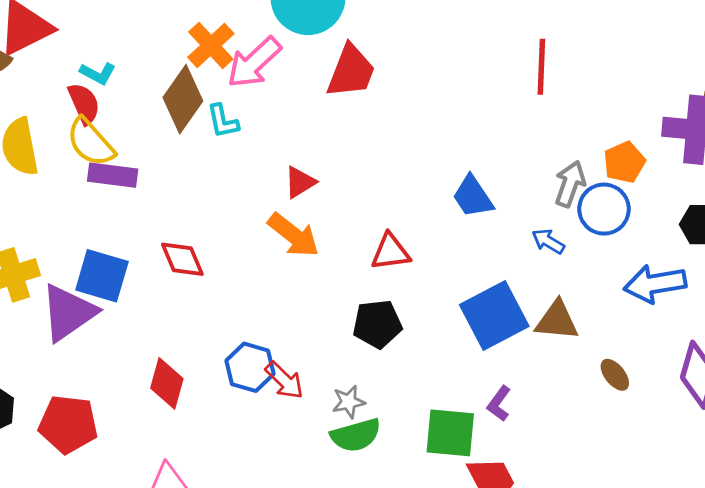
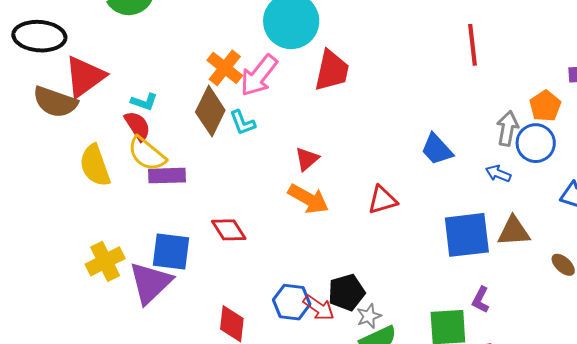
blue square: (494, 315) -> (467, 235), turned 30
black pentagon: (377, 324) -> (347, 292), moved

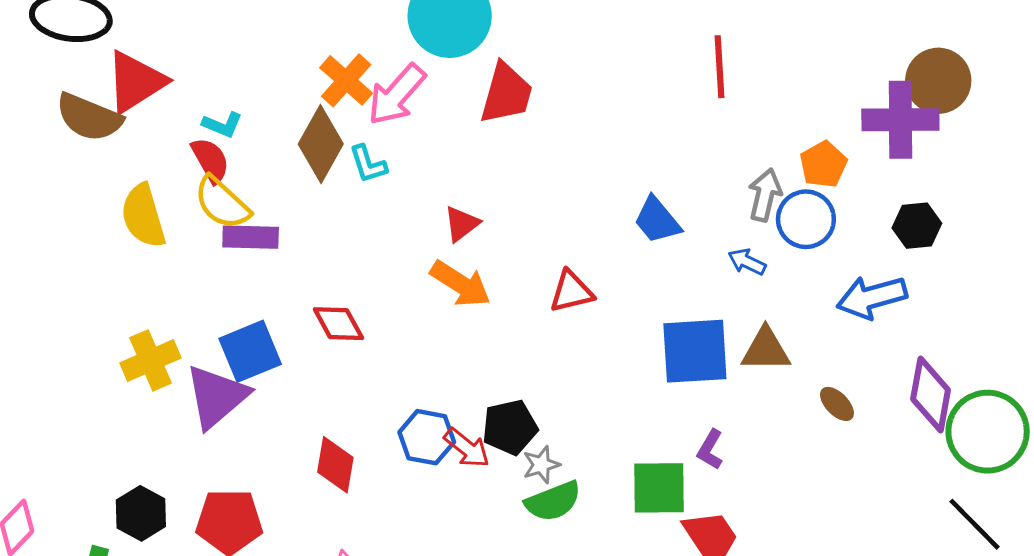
blue square: (171, 252) -> (250, 351), turned -33

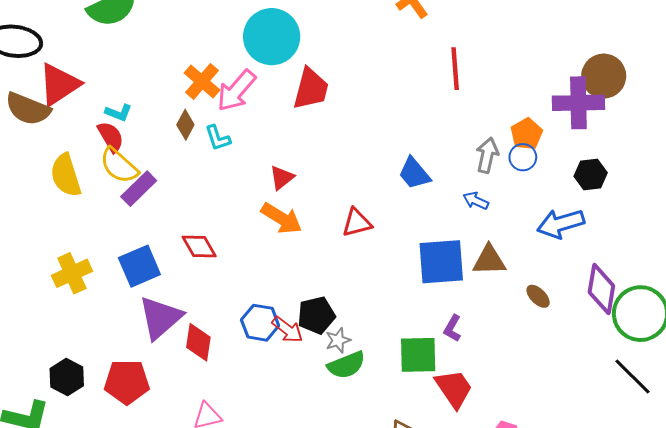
brown diamond: (321, 144) -> (185, 125), size x0.6
blue circle: (806, 219) -> (523, 157), moved, size x0.7
purple rectangle: (251, 237) -> (139, 189), turned -45
purple triangle: (217, 396) -> (160, 318), moved

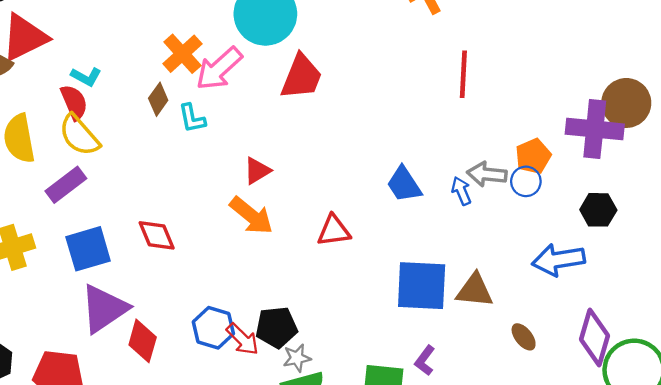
gray arrow: (487, 155) -> (487, 174), turned -104
purple rectangle: (139, 189) -> (66, 185), moved
blue arrow: (476, 201) -> (461, 191), moved, turned 35

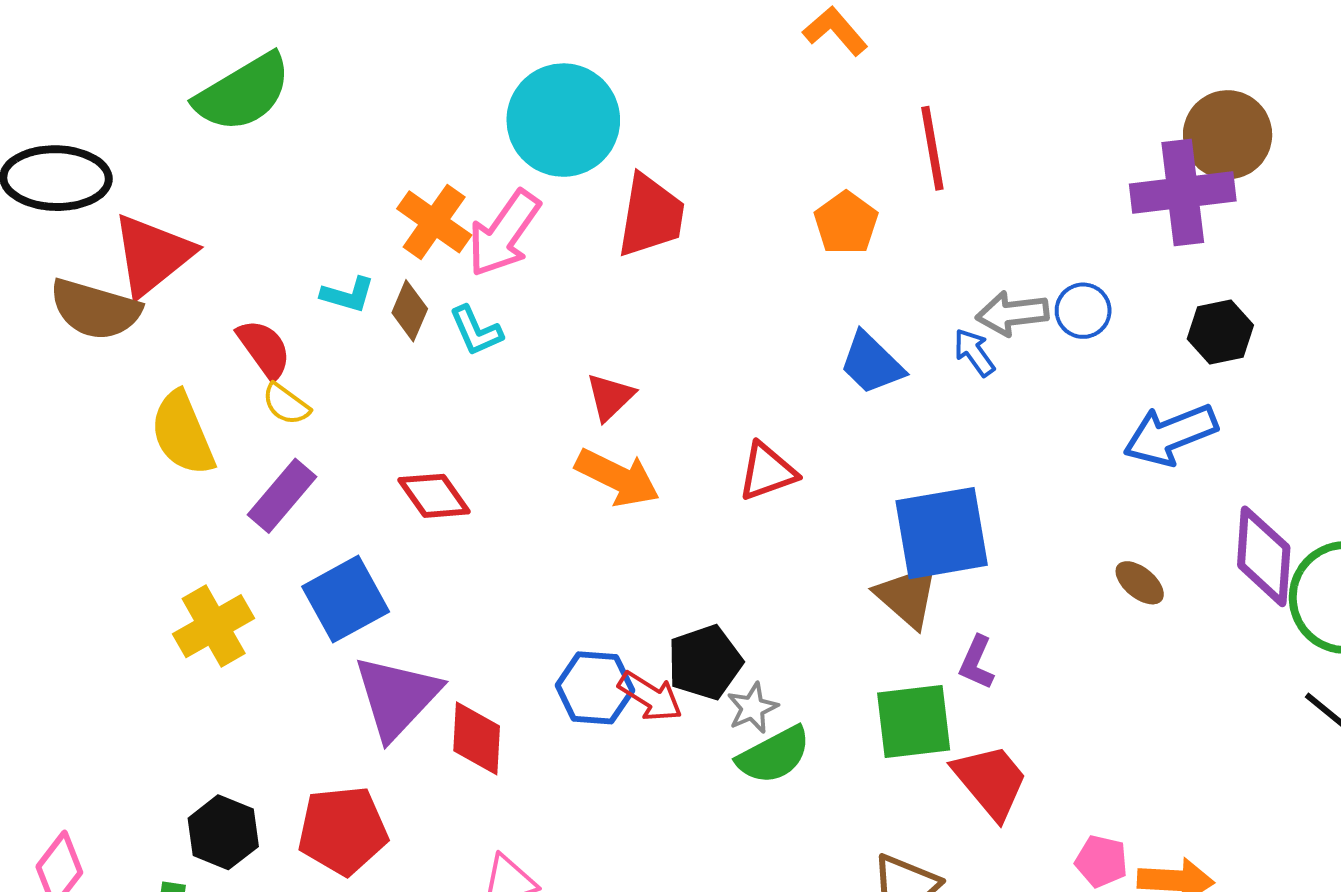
cyan L-shape: (86, 77) -> (348, 295), moved
yellow semicircle: (79, 135) -> (286, 404), size x0.6
orange pentagon: (533, 156) -> (846, 223), moved
red diamond: (157, 235) -> (434, 496), moved
brown triangle: (475, 290) -> (907, 596), moved, turned 48

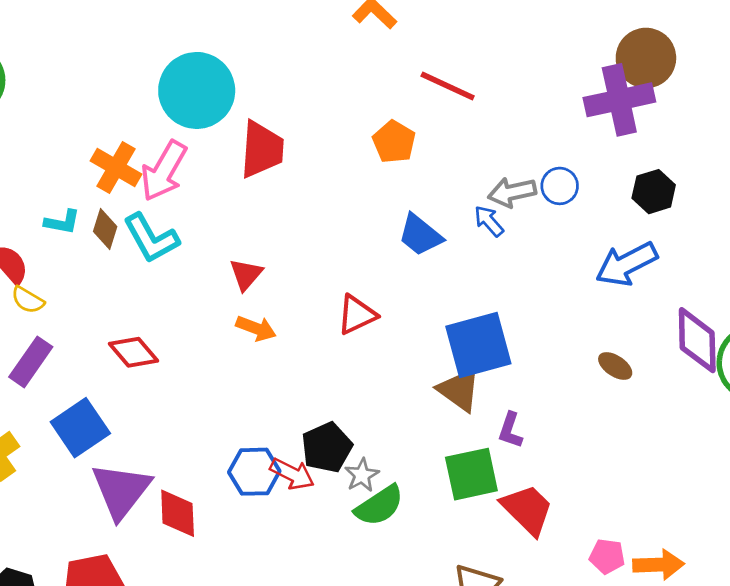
red line: (932, 148) -> (448, 86), turned -50
cyan L-shape: (476, 331) -> (151, 238), size x1.5
orange arrow: (617, 478) -> (256, 328), size x0.7

